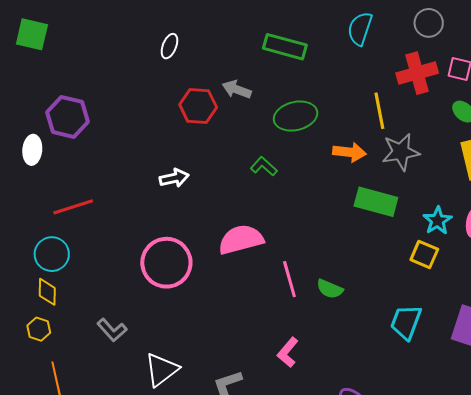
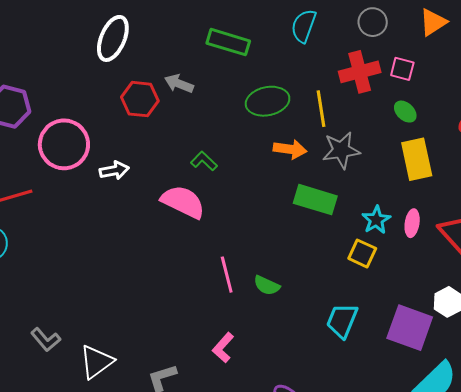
white ellipse: (169, 46) -> (113, 38), size x1.8
green ellipse: (296, 116) -> (268, 101), moved
pink semicircle: (241, 239) -> (183, 202), moved, turned 39
pink circle: (166, 263) -> (64, 144), moved
gray L-shape: (112, 330) -> (46, 340), moved

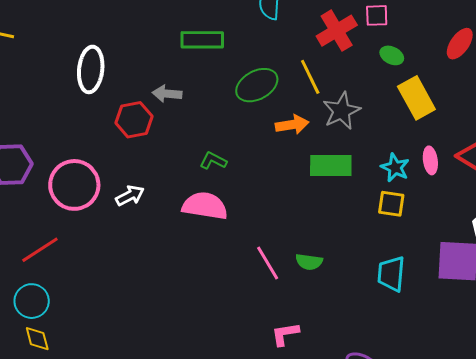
pink L-shape: (223, 348) -> (285, 334), turned 56

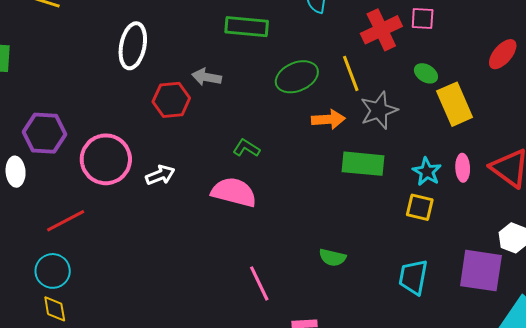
green ellipse: (392, 55) -> (426, 73), moved
pink line: (268, 263) -> (259, 283), moved

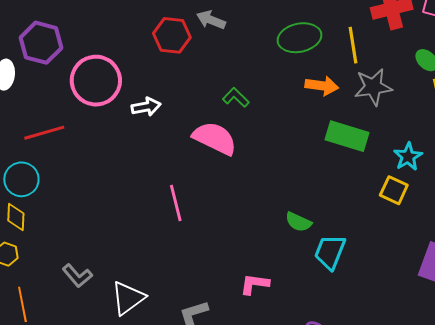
cyan trapezoid: (413, 277) -> (330, 252), moved
pink line: (259, 283) -> (176, 203), moved

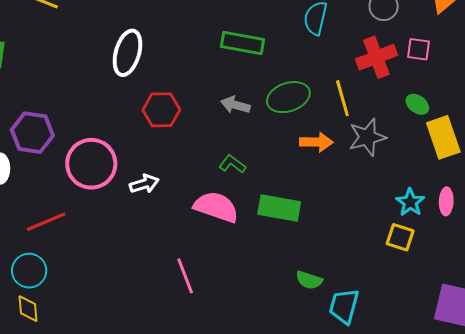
gray arrow: (211, 20) -> (235, 105), moved
green rectangle: (347, 136) -> (279, 208), moved

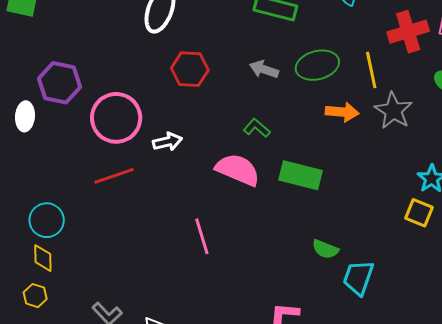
gray star: (367, 137) -> (393, 111), turned -30
red line: (46, 222) -> (114, 176), moved

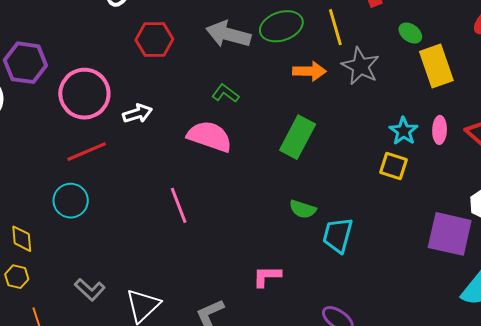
gray arrow: (264, 69) -> (228, 34), size x1.5
green rectangle: (300, 175) -> (298, 137), moved, turned -72
cyan circle: (47, 220) -> (71, 201), moved

